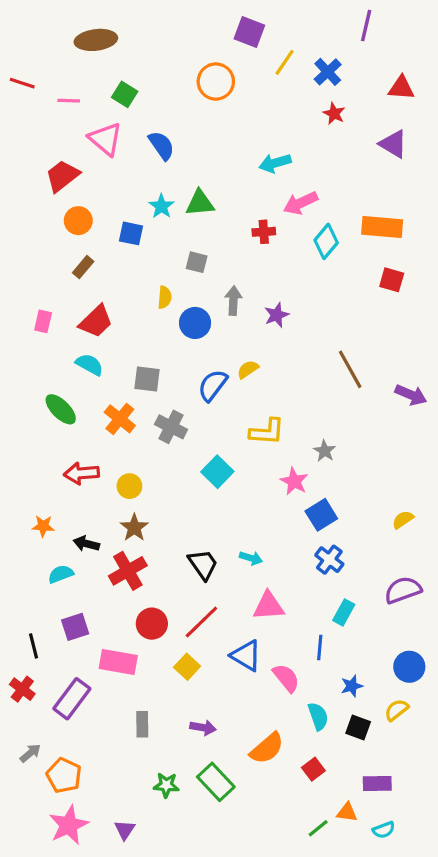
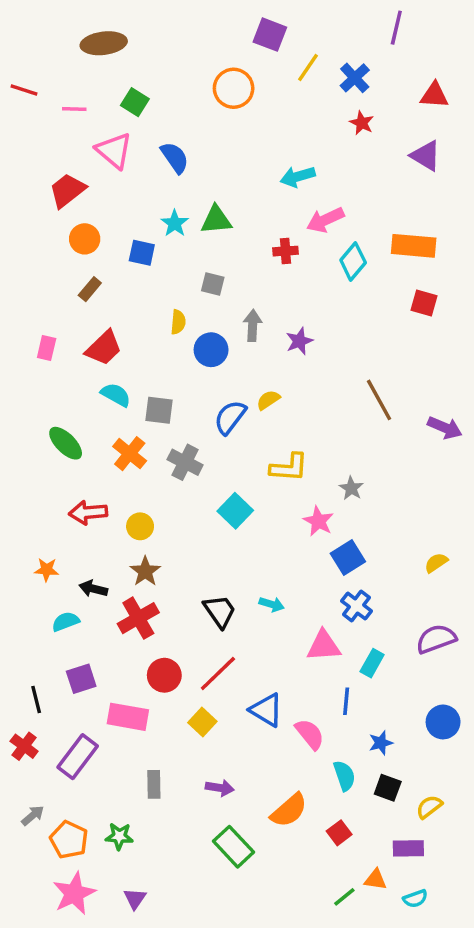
cyan semicircle: (89, 365) -> (116, 395), moved
pink triangle: (269, 606) -> (324, 646), moved
yellow semicircle: (396, 710) -> (429, 807), moved
green star: (166, 785) -> (119, 836), moved

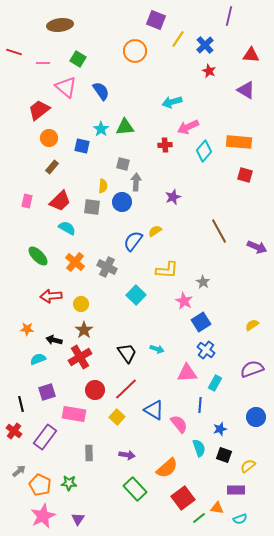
gray arrow: (253, 325) -> (136, 182), moved
gray square: (159, 410) -> (92, 207), moved
red square: (339, 833) -> (183, 498), moved, size x1.6

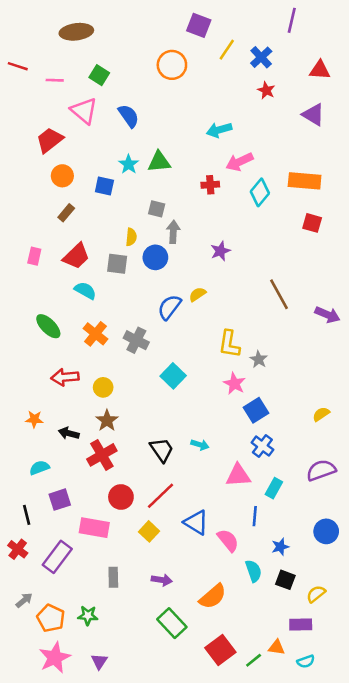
yellow L-shape: (167, 270) -> (229, 344), moved, turned 95
cyan semicircle: (38, 359) -> (39, 468), moved
red square: (183, 498) -> (220, 650), moved

